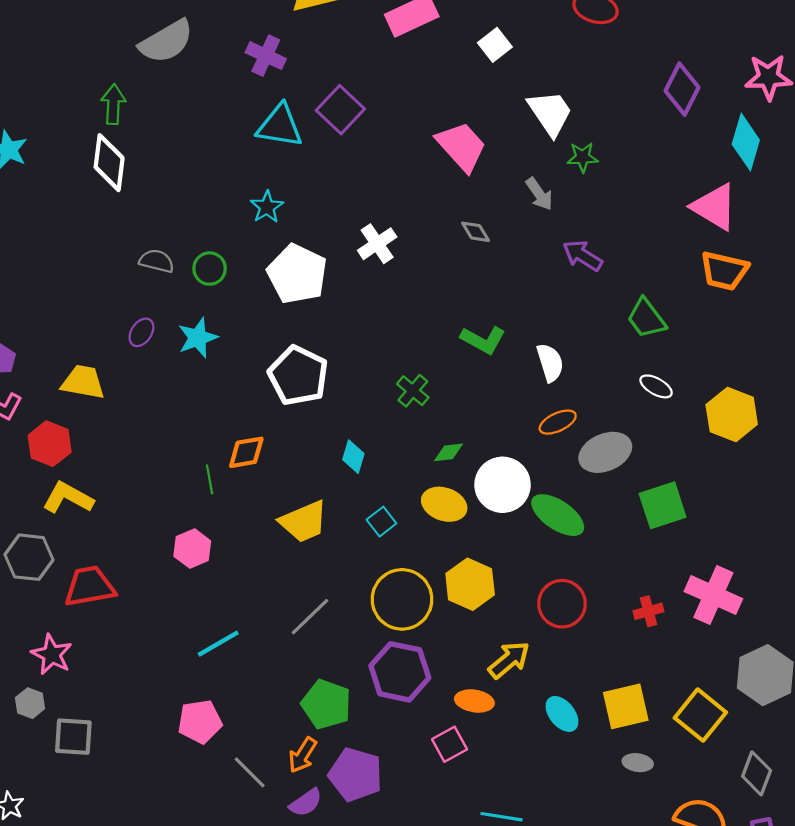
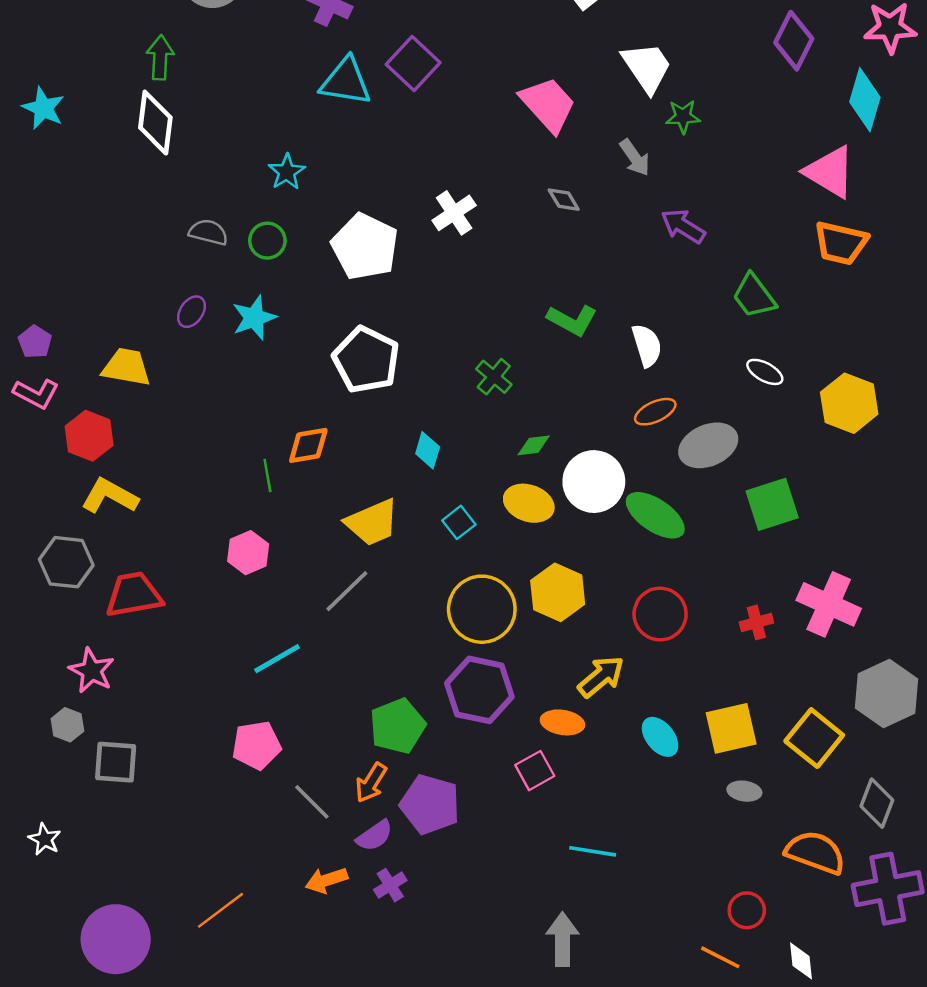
cyan star: (267, 207) -> (287, 172), moved
gray line: (310, 617) -> (347, 591), moved
green pentagon: (326, 704) -> (397, 726), turned 30

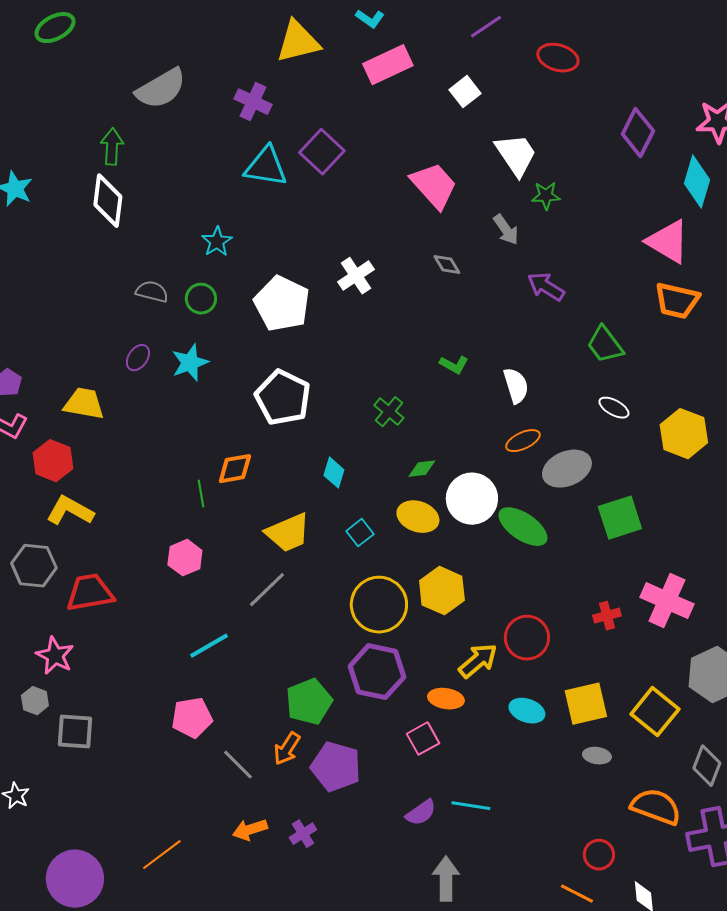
green L-shape: (572, 320) -> (454, 365), size x0.7
red circle: (660, 614) -> (527, 638), moved
cyan ellipse: (660, 737) -> (527, 711), turned -32
purple semicircle: (375, 836) -> (421, 813), moved

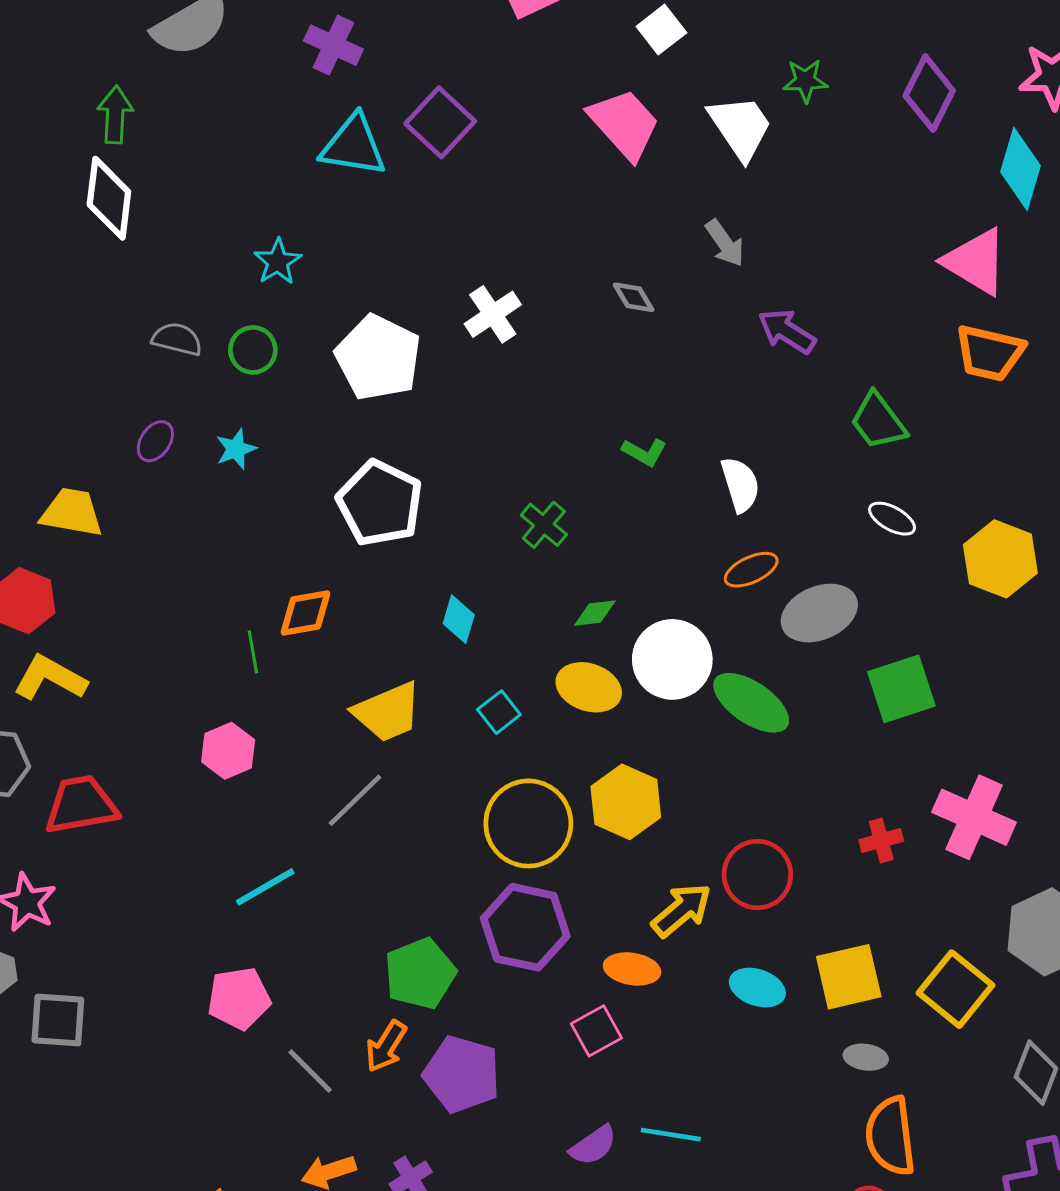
pink trapezoid: (434, 186) -> (624, 124), moved
green star: (546, 196) -> (805, 81), moved
cyan star: (190, 363) -> (236, 449), size x0.7
orange semicircle: (656, 807) -> (890, 1136), moved, turned -117

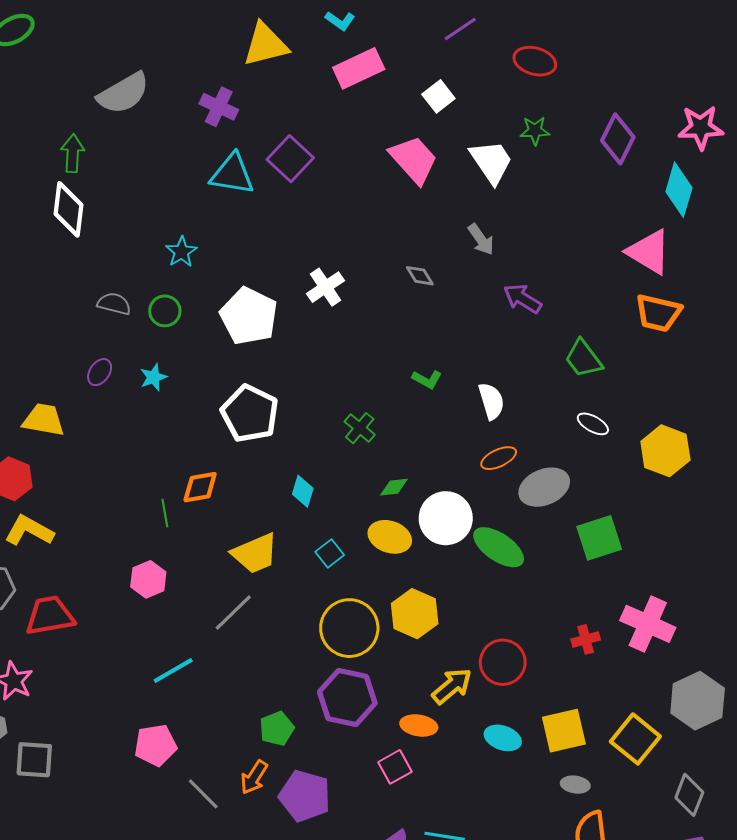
green pentagon: (420, 974) -> (277, 729), size x0.7

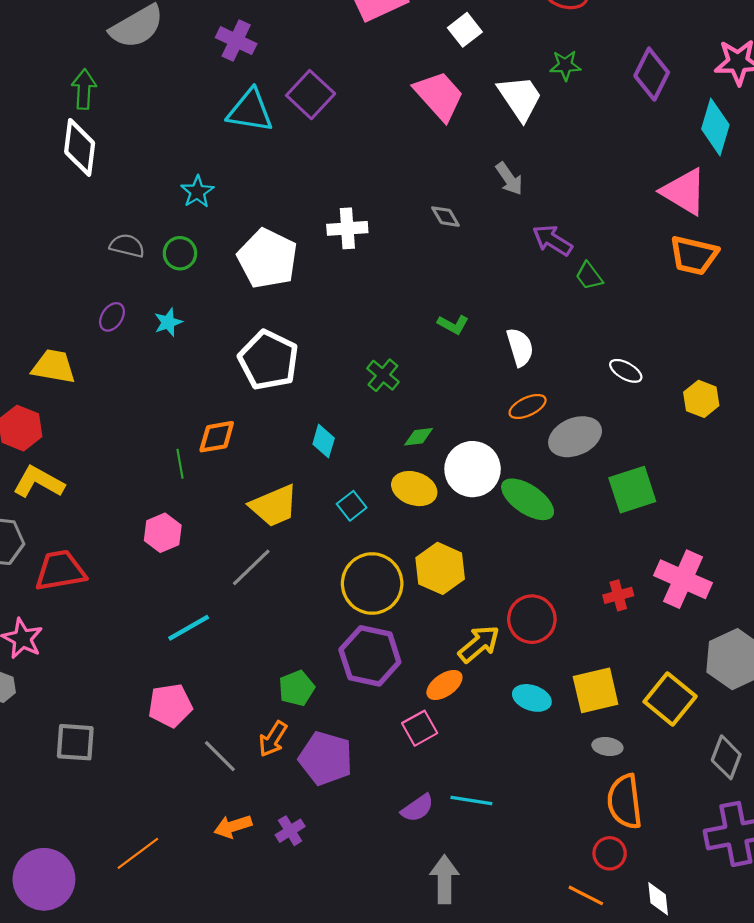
white cross: (325, 287) -> (347, 228), turned 30
green trapezoid: (584, 359) -> (589, 276), moved, size x0.7
yellow hexagon: (665, 451) -> (701, 399), size x0.7
orange ellipse: (419, 725) -> (444, 685), turned -44
gray square: (34, 760) -> (75, 742), moved

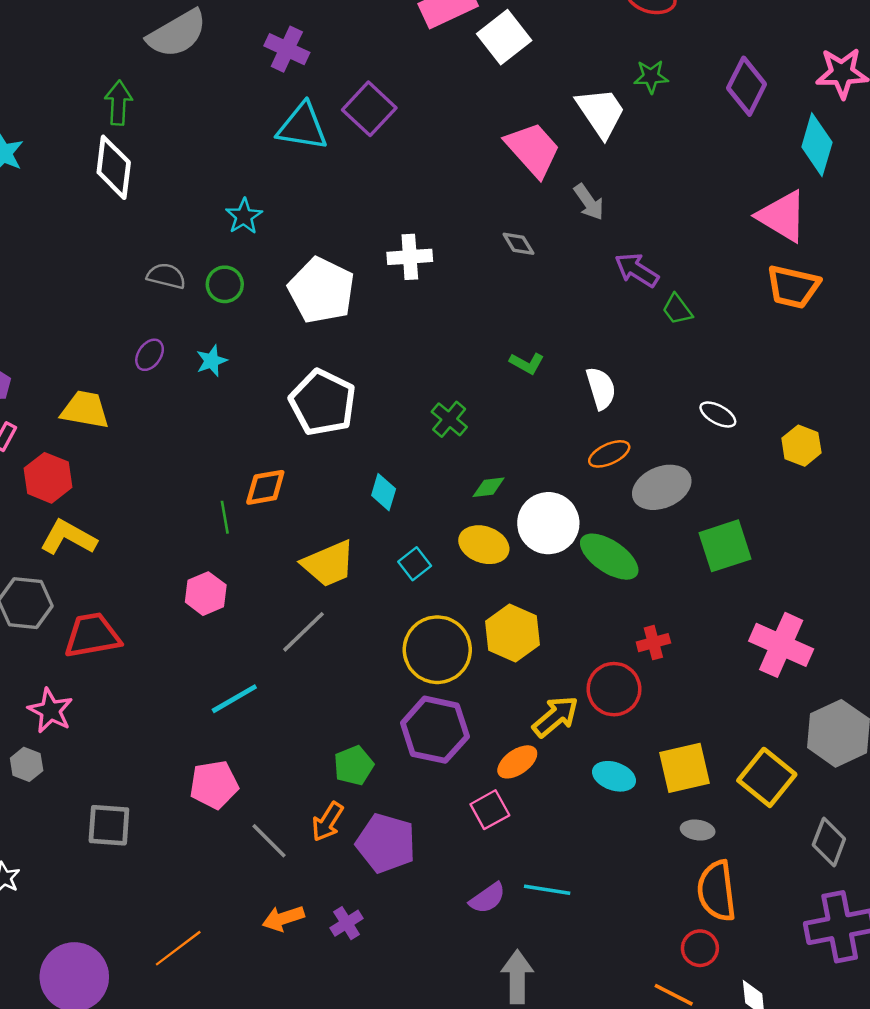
white square: (465, 30) -> (504, 37), moved, size x1.4
pink trapezoid: (439, 96) -> (533, 149), moved
red cross: (618, 595) -> (653, 643), moved

